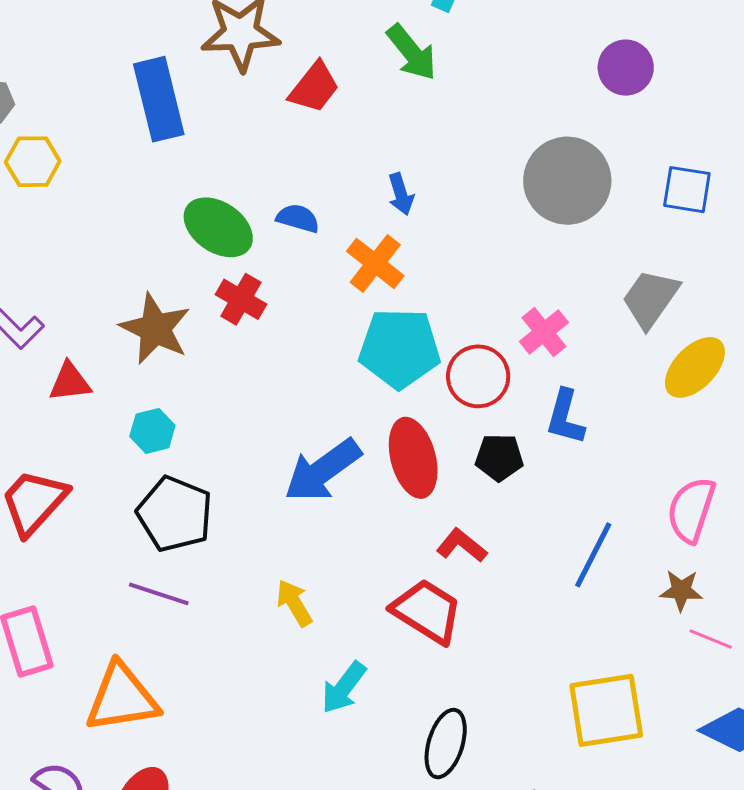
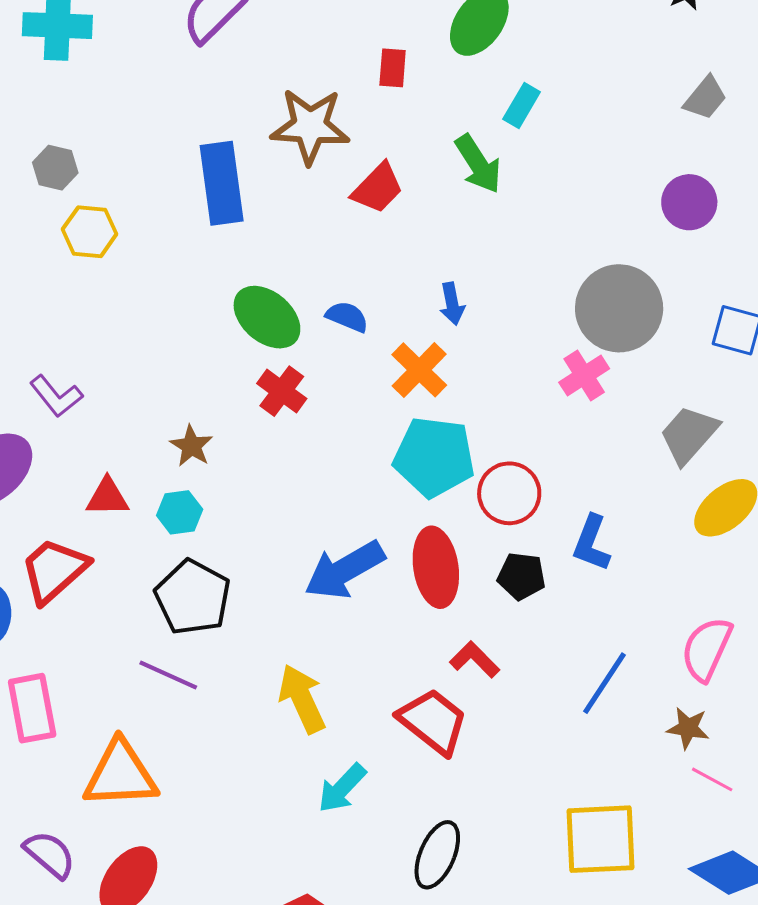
brown star: (155, 329) -> (191, 446), moved, size x0.6
pink cross: (544, 332) -> (584, 375), moved
red triangle: (70, 382) -> (107, 497), moved
yellow arrow: (294, 603) -> (302, 699), size x1.4

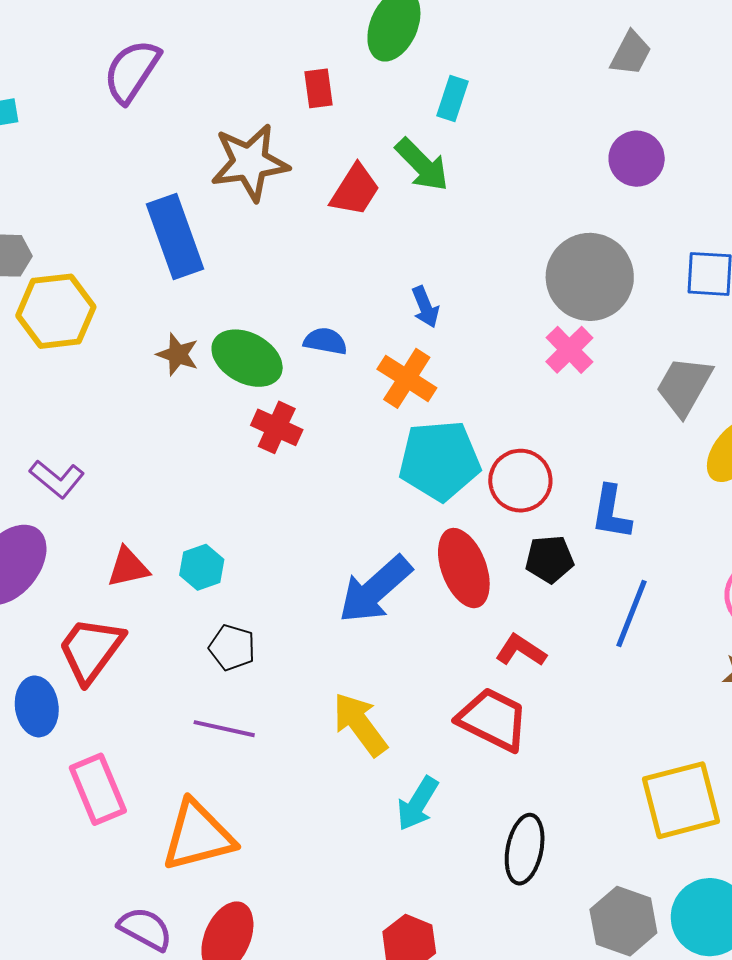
red trapezoid: (378, 188) -> (355, 190), moved
yellow hexagon: (90, 232) -> (56, 311), size x1.4
brown star: (191, 446) -> (178, 354), moved
black pentagon: (193, 597) -> (232, 648), size x0.6
blue line: (604, 683) -> (632, 613), moved

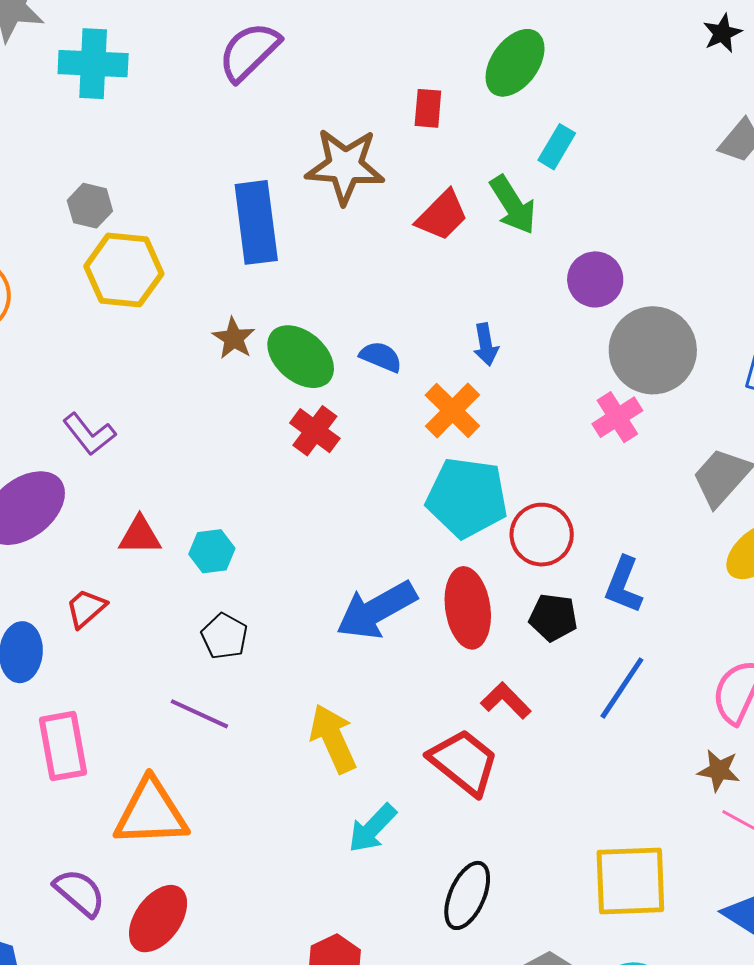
purple circle: (637, 159) -> (595, 279), moved
red trapezoid: (91, 650) -> (86, 608), size x0.6

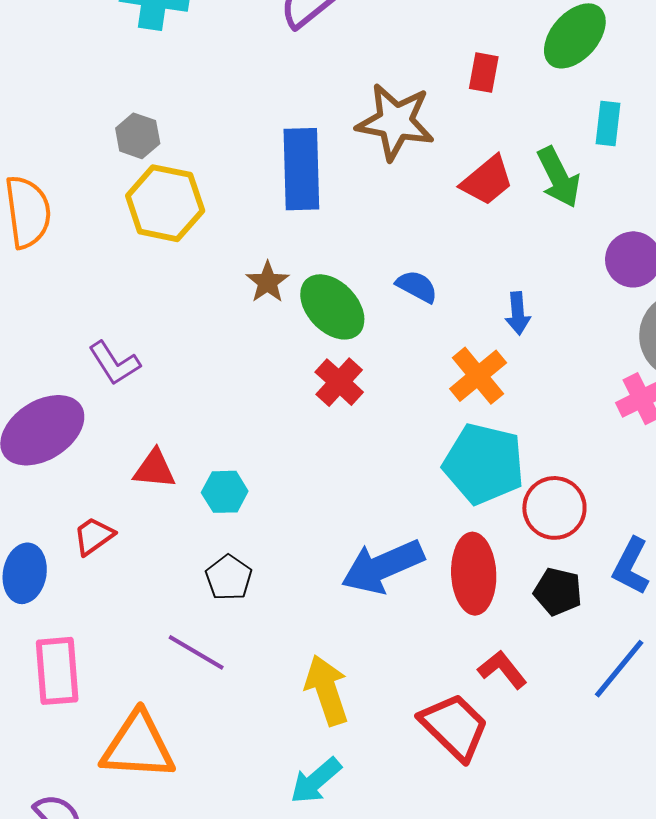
cyan rectangle: (557, 147) -> (608, 124), turned -30
blue semicircle: (381, 357) -> (417, 286), moved
cyan arrow: (372, 828) -> (316, 781), moved

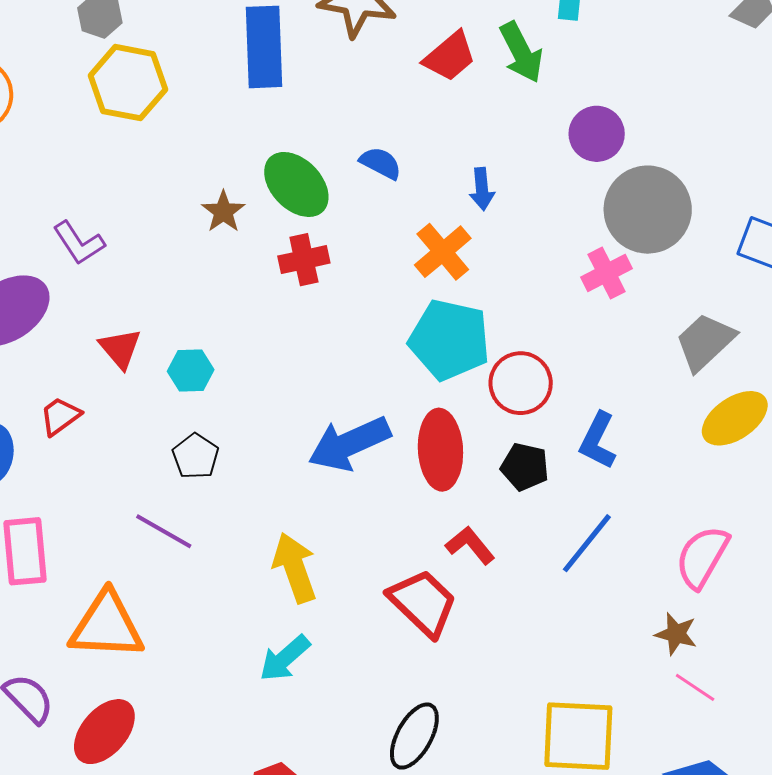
brown star: (268, 282) -> (223, 212), moved
red cross: (339, 382) -> (304, 260), turned 36
red triangle: (154, 469) -> (120, 348), turned 45

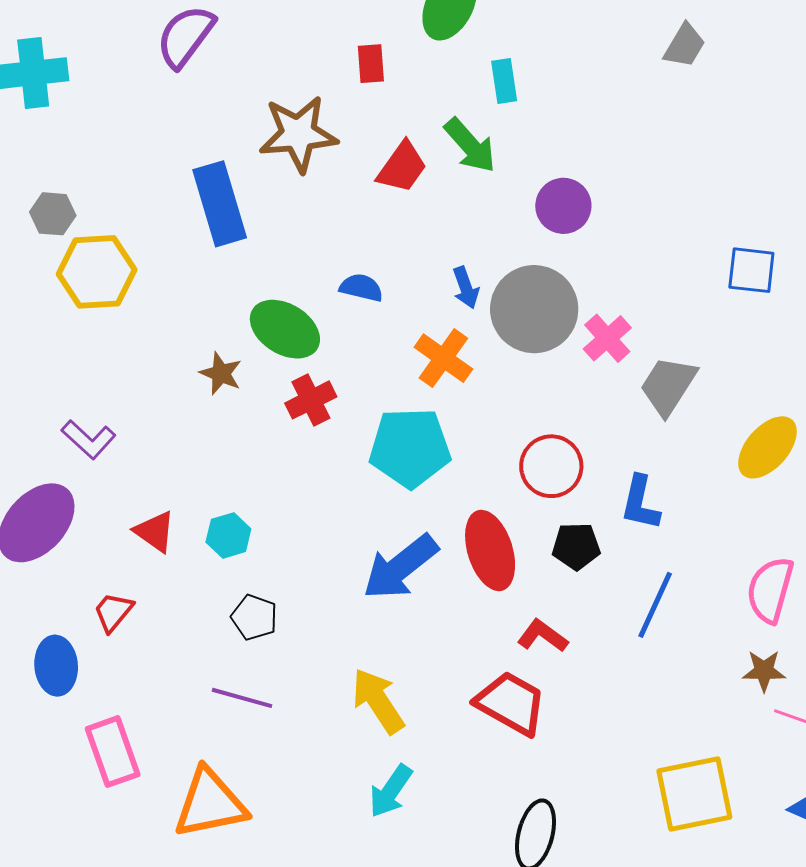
gray circle: (648, 210) -> (534, 309), moved
cyan pentagon: (449, 340) -> (410, 448), moved
gray trapezoid: (705, 342) -> (668, 386), moved

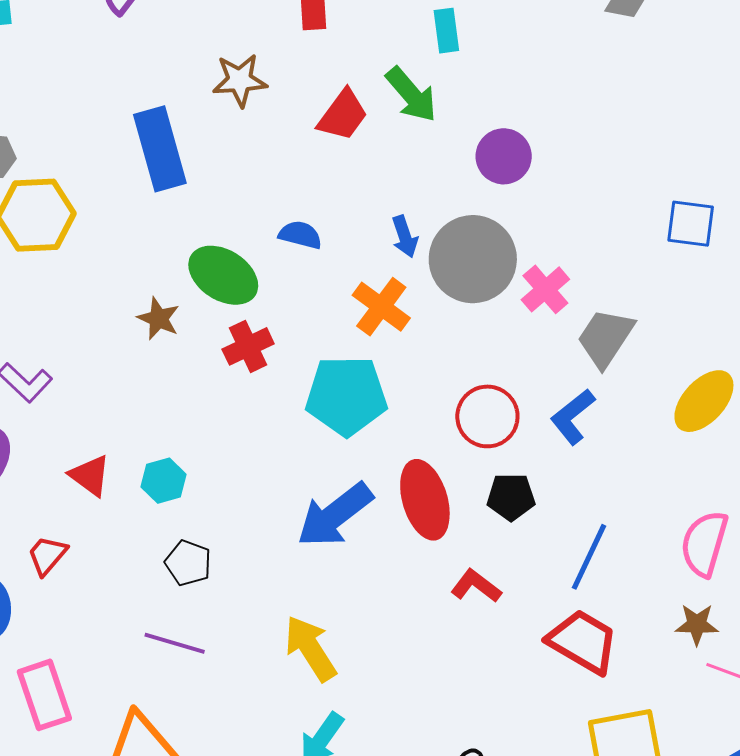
brown star: (298, 134) -> (240, 80), size x0.7
blue L-shape: (640, 503) -> (573, 417), moved, turned 38
red trapezoid: (511, 703) -> (583, 642), moved

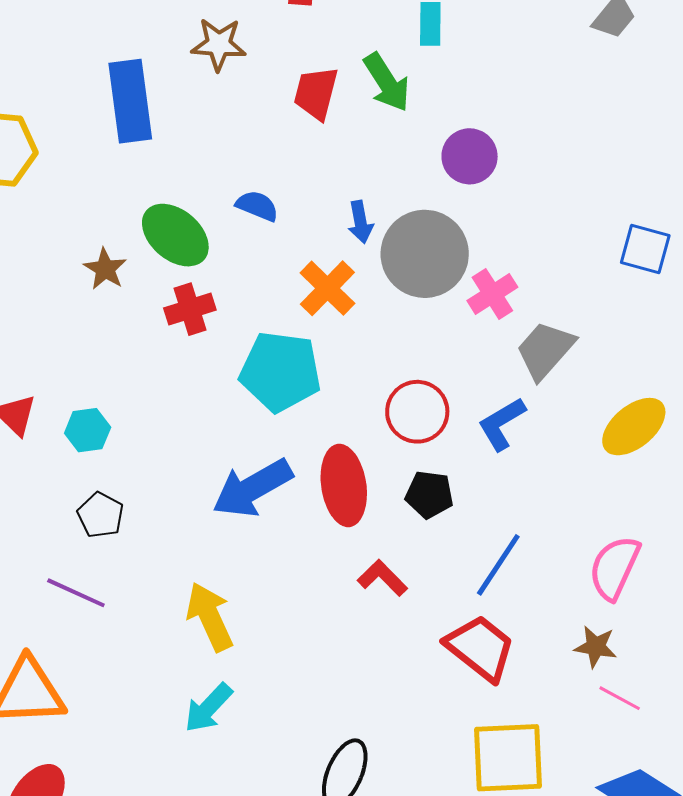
red trapezoid: (343, 115) -> (316, 93), turned 150

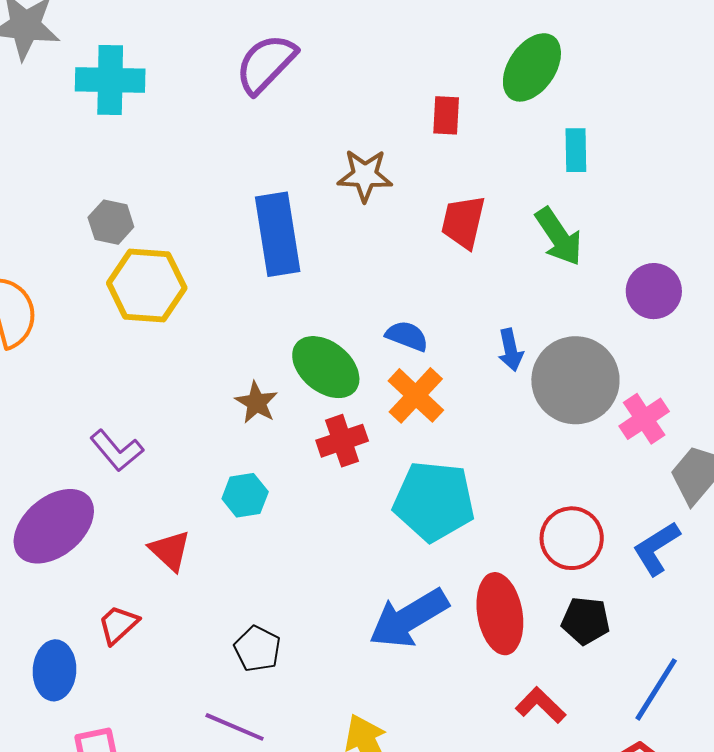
green arrow: (387, 82) -> (559, 237), moved
purple circle: (470, 156) -> (654, 291), moved
orange cross: (327, 288) -> (416, 395), moved
cyan hexagon: (88, 430) -> (245, 495), moved

